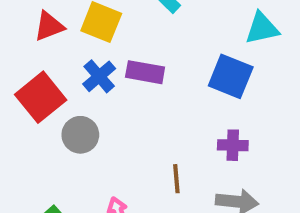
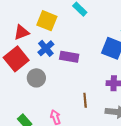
red triangle: (49, 26) -> (21, 32), moved
purple rectangle: (145, 72) -> (69, 57), moved

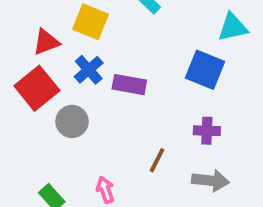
brown line: (85, 100) -> (157, 160), turned 32

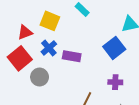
blue square: (205, 70) -> (114, 48), turned 30

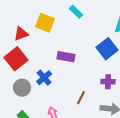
blue cross: (49, 48) -> (44, 78), moved
gray circle: (40, 77) -> (22, 88), moved

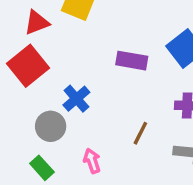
purple rectangle: (66, 57) -> (132, 61), moved
gray circle: (22, 88) -> (51, 126), moved

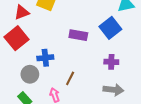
blue cross: (76, 99) -> (45, 58), turned 35
brown line: (140, 133) -> (70, 78), moved

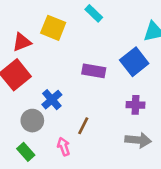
blue cross: (45, 58) -> (52, 100), turned -35

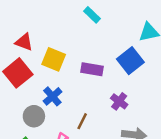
yellow square: (53, 28) -> (54, 59), moved
red triangle: (22, 42) -> (24, 42), turned 42
purple cross: (135, 105) -> (119, 101), moved, turned 35

